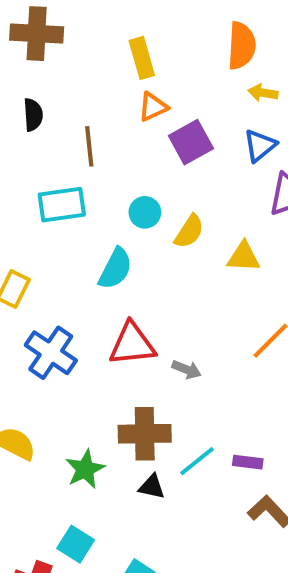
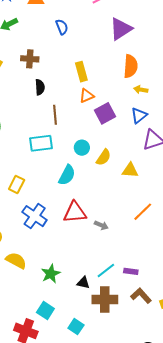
brown cross: (37, 34) -> (30, 59), size x0.7
black semicircle: (33, 115) -> (40, 87), moved
brown cross: (145, 434) -> (105, 299), moved

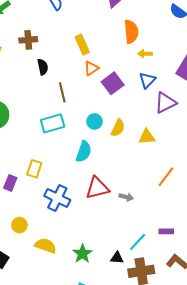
purple rectangle: (131, 271) -> (166, 231), moved

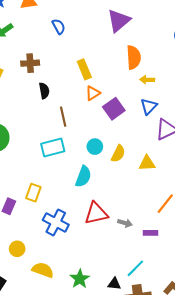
purple rectangle: (166, 231) -> (151, 233), moved

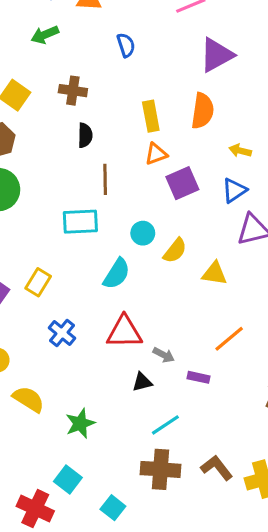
orange semicircle: (134, 57) -> (203, 111), moved
blue cross: (56, 222) -> (62, 333), size x0.7
black triangle: (114, 284) -> (142, 382), moved, turned -32

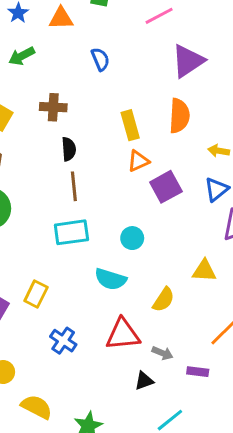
brown line: (105, 179) -> (74, 186), moved
yellow semicircle: (175, 251) -> (164, 300), moved
cyan semicircle: (117, 274) -> (111, 279), turned 80

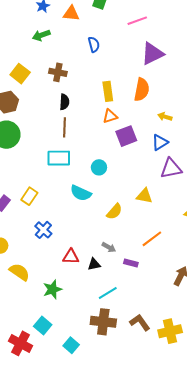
red triangle: (123, 334) -> (71, 257), moved, size x0.7

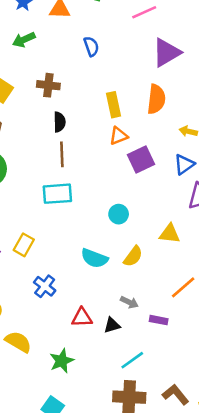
cyan circle: (99, 167) -> (119, 214), moved
cyan semicircle: (81, 193) -> (94, 258), moved

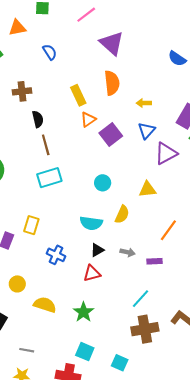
purple triangle: (166, 53) -> (112, 43), turned -35
black triangle: (112, 325) -> (97, 250), moved

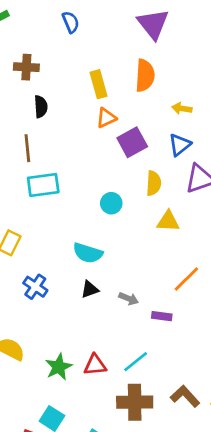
brown line: (46, 145) -> (27, 148), moved
yellow semicircle: (122, 214) -> (154, 183), moved, turned -30
red triangle: (92, 273) -> (95, 365), moved

